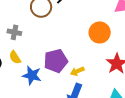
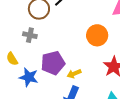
gray cross: (14, 32) -> (30, 35), moved

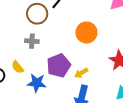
orange circle: (97, 35) -> (86, 33), moved

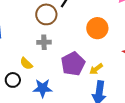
yellow semicircle: (18, 67) -> (26, 64), moved
blue star: (37, 83) -> (43, 88), moved

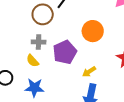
yellow semicircle: (26, 64) -> (33, 61), moved
purple pentagon: (73, 64) -> (65, 52), moved

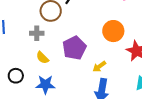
orange circle: (93, 31) -> (113, 31), moved
gray cross: (39, 42) -> (37, 33), moved

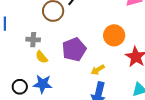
gray cross: (37, 33) -> (33, 40), moved
black circle: (16, 76) -> (20, 87), moved

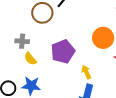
yellow arrow: (98, 70) -> (86, 72), turned 96

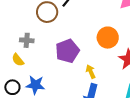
yellow semicircle: (30, 59) -> (18, 60), moved

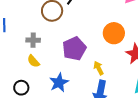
yellow semicircle: (18, 60) -> (33, 61), moved
blue star: (35, 85) -> (59, 83), moved, turned -30

